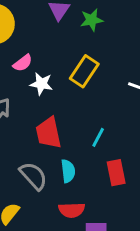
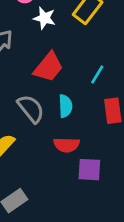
red trapezoid: (48, 133) -> (48, 67), turned -132

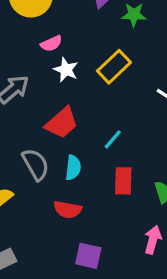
purple square: (89, 170) -> (88, 256), moved

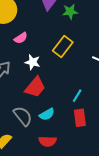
white star: (66, 70) -> (32, 62), moved
cyan line: (113, 139) -> (77, 96), moved
cyan semicircle: (73, 168) -> (47, 114), turned 63

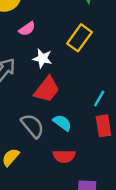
cyan semicircle: (47, 114) -> (62, 123), turned -112

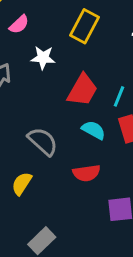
red trapezoid: (47, 89) -> (82, 90), moved
cyan semicircle: (62, 123) -> (94, 130), moved

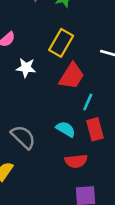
red trapezoid: (82, 90) -> (72, 76), moved
red semicircle: (87, 173) -> (76, 161), moved

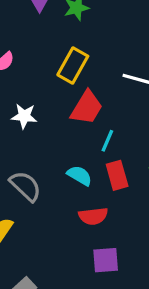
white star: (26, 68) -> (24, 116), moved

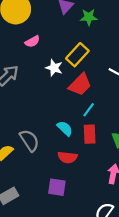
white star: (24, 116) -> (54, 68), moved
gray semicircle: (25, 186) -> (29, 140), moved
purple square: (106, 260) -> (57, 187), moved

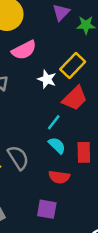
pink semicircle: (32, 41) -> (24, 50), size x1.5
cyan line: (89, 110) -> (54, 122), moved

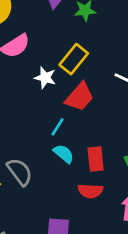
red semicircle: (59, 177) -> (90, 191), moved

